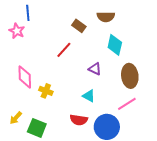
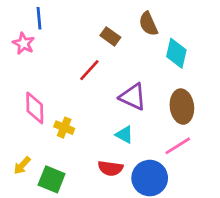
brown semicircle: (106, 17) -> (148, 24), turned 66
cyan diamond: (115, 45) -> (176, 53), moved
purple triangle: (95, 69) -> (133, 97), size x1.5

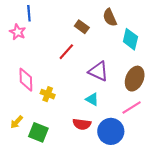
brown ellipse: (182, 107) -> (135, 79), turned 30

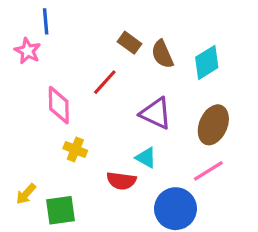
brown semicircle: (110, 17) -> (162, 54), moved
cyan diamond: (130, 39) -> (207, 62), turned 45
pink diamond: (26, 80) -> (59, 105), moved
red semicircle: (82, 124) -> (121, 181), moved
green square: (38, 132) -> (60, 210), turned -30

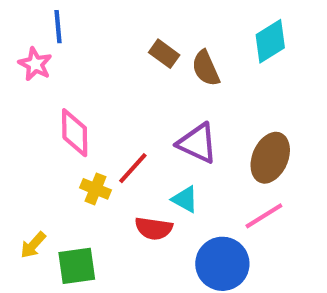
cyan diamond: (207, 62) -> (270, 41), moved
red line: (105, 82) -> (133, 168), moved

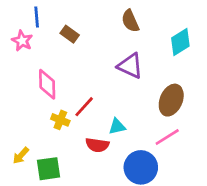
cyan diamond: (270, 41) -> (180, 42), moved
brown rectangle: (164, 54) -> (70, 34), moved
brown semicircle: (206, 68) -> (130, 21), moved
purple triangle: (197, 143) -> (130, 66), moved
cyan triangle: (185, 199) -> (117, 126), turned -42

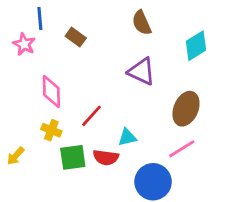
yellow cross: (60, 120) -> (51, 130), moved
yellow arrow: (21, 155) -> (16, 156), moved
green square: (48, 169) -> (73, 157), moved

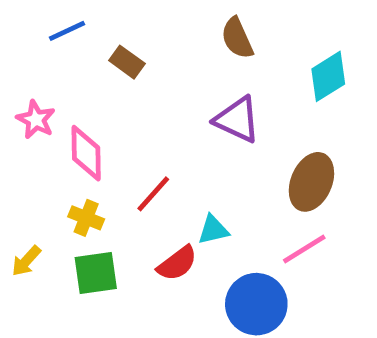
blue line: (40, 18) -> (67, 31), turned 70
pink star: (24, 44) -> (36, 120), moved
green square: (73, 157) -> (96, 273), moved
red semicircle: (106, 157) -> (177, 263), turned -45

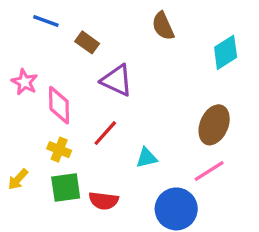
blue line: (67, 31) -> (46, 21), turned 45
purple triangle: (237, 120) -> (117, 80), moved
red semicircle: (177, 263) -> (104, 201), moved, turned 44

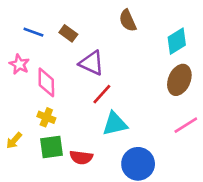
blue line: (46, 21) -> (33, 32), moved
brown ellipse: (214, 125) -> (179, 80), moved
red line: (105, 133) -> (102, 94), moved
cyan triangle: (146, 158) -> (115, 124), size x1.5
pink line: (209, 171) -> (186, 125), moved

